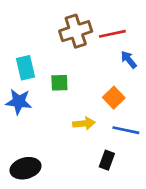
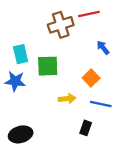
red line: (112, 34) -> (89, 14), moved
green square: (59, 83) -> (48, 66), size x1.5

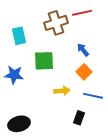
blue arrow: (103, 48) -> (83, 50), moved
cyan rectangle: (21, 54) -> (19, 36), moved

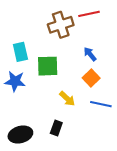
cyan rectangle: (19, 36) -> (20, 52), moved
yellow arrow: (62, 91) -> (67, 99), turned 49
black rectangle: (79, 118) -> (56, 128), moved

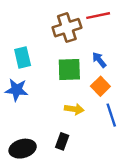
green square: (48, 66) -> (69, 69), moved
yellow arrow: (67, 99) -> (74, 109), turned -35
blue line: (101, 104) -> (111, 115), turned 60

